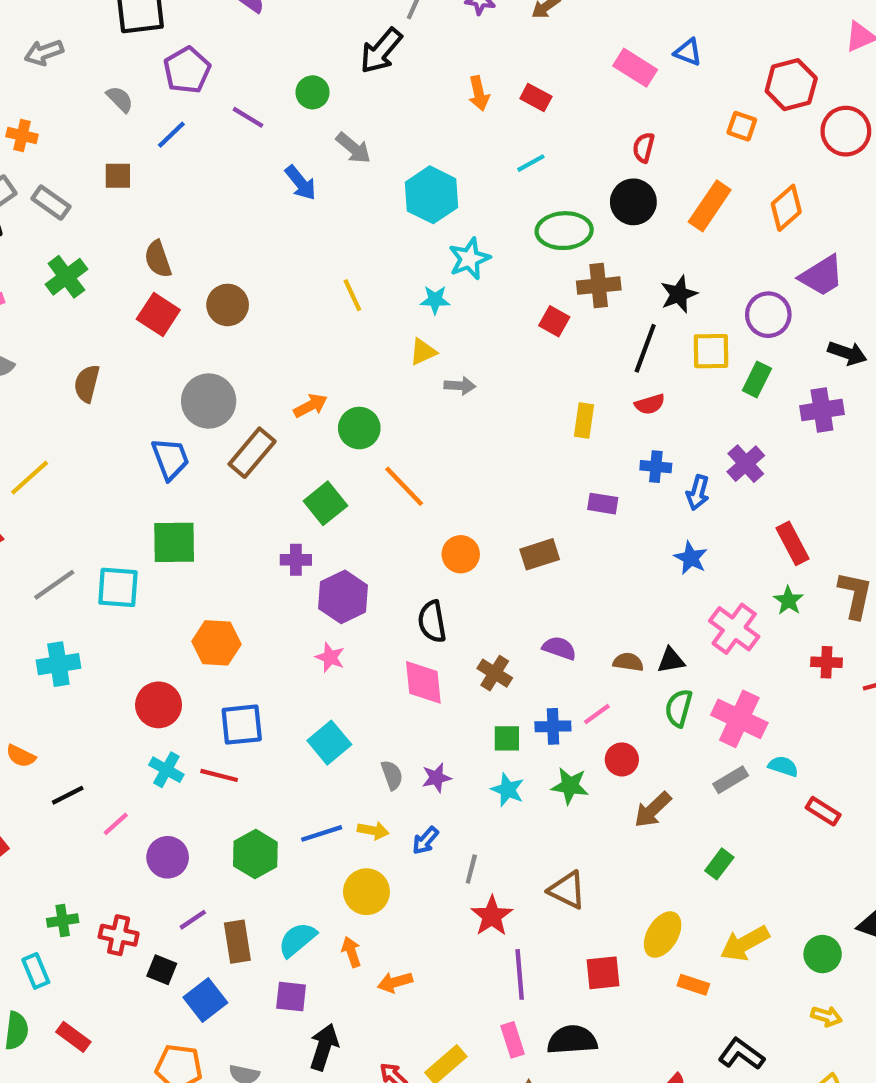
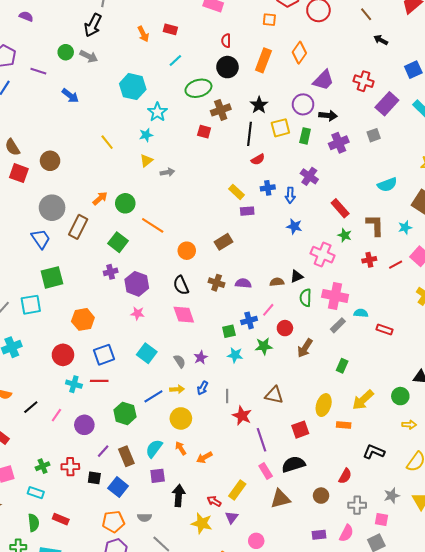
gray arrow: (353, 148) -> (89, 56), moved
black arrow: (847, 353) -> (328, 115), moved
yellow rectangle: (584, 420) -> (237, 192), moved, turned -42
brown cross: (495, 673) -> (217, 283), moved
cyan rectangle: (36, 971) -> (36, 493), turned -35

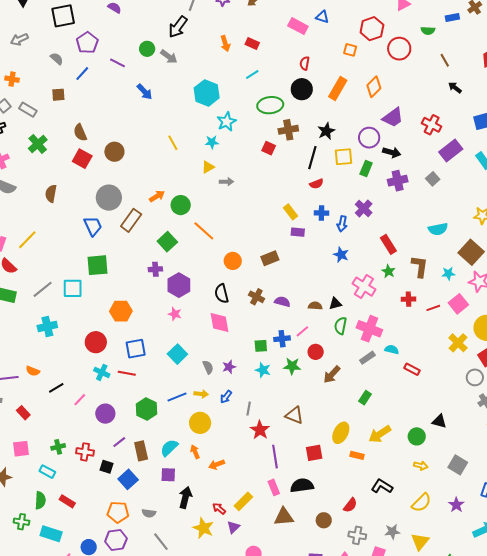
gray square: (374, 135) -> (433, 179), turned -32

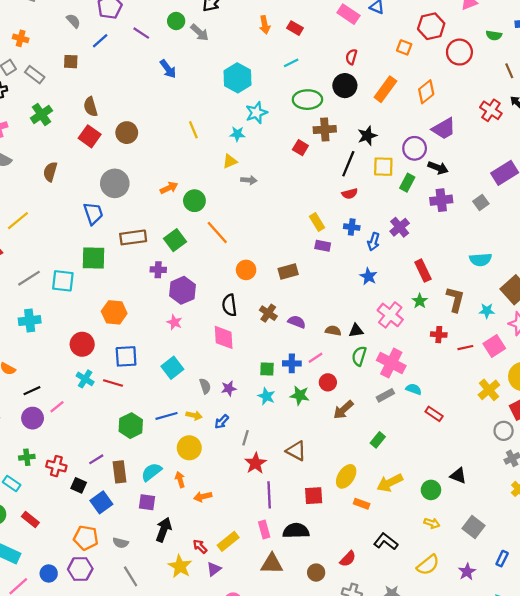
red cross: (432, 125) -> (491, 110), moved
brown rectangle: (131, 220) -> (133, 237), moved, turned 40
purple circle: (105, 414) -> (33, 418), moved

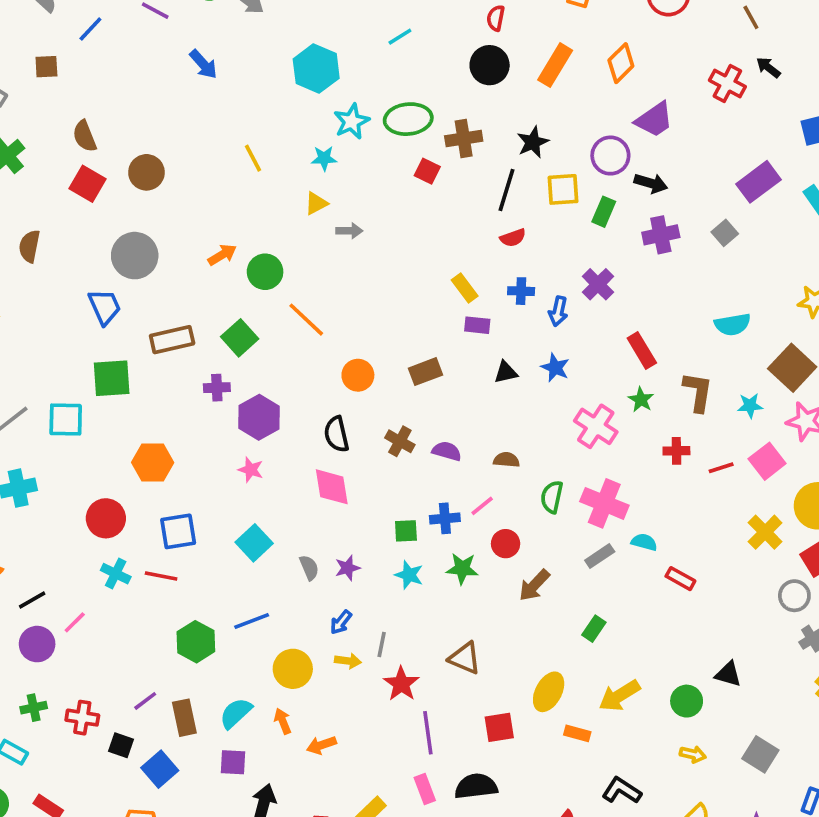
green ellipse: (307, 100) -> (408, 119), moved
black triangle: (356, 330) -> (506, 372), moved
yellow arrow: (194, 415) -> (348, 661), moved

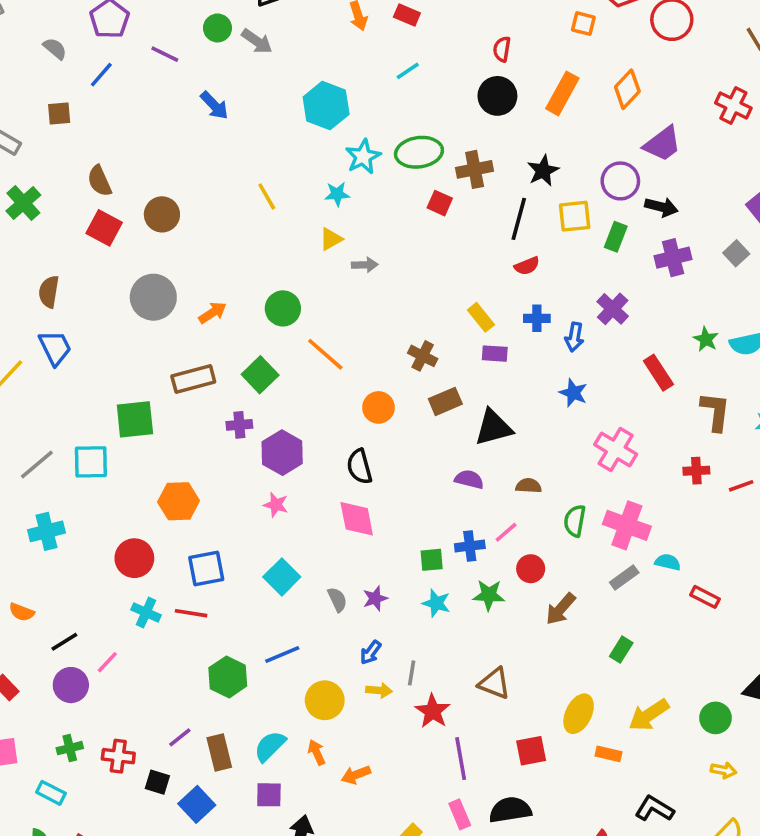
orange arrow: (222, 255) -> (213, 313), moved
blue trapezoid: (105, 307) -> (55, 348), moved
black triangle: (506, 372) -> (493, 427), moved, size x1.6
green star: (641, 400) -> (706, 339), moved
brown cross: (400, 441) -> (423, 356), moved

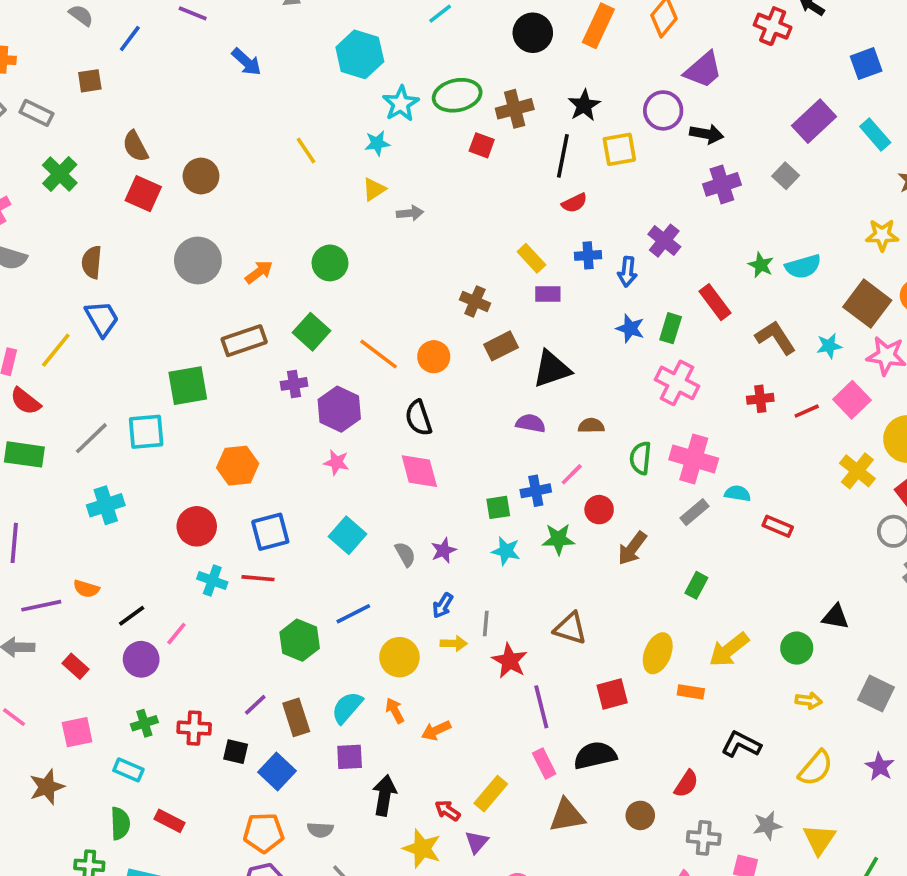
green rectangle: (616, 237) -> (671, 328), moved
orange line: (325, 354) -> (379, 354), moved
brown L-shape: (715, 412) -> (776, 338), turned -36

